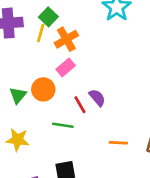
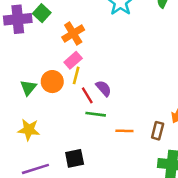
green square: (48, 17) -> (42, 13), moved
yellow line: (41, 33) -> (76, 75), moved
green line: (63, 125) -> (96, 114), moved

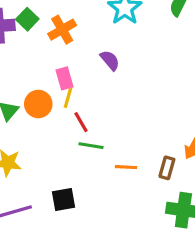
orange cross: (73, 33) -> (62, 30), moved
pink rectangle: (73, 60) -> (65, 78), turned -66
purple semicircle: (104, 88) -> (110, 60), moved

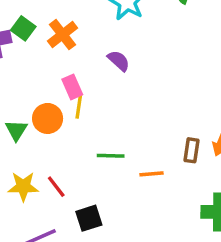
red line: (81, 122) -> (56, 187), moved
brown rectangle: (167, 168) -> (191, 150), moved

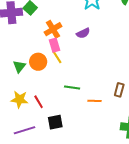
orange cross: (62, 35) -> (53, 29), moved
purple semicircle: (119, 61) -> (83, 33), turned 104
yellow line: (79, 107) -> (57, 57), turned -48

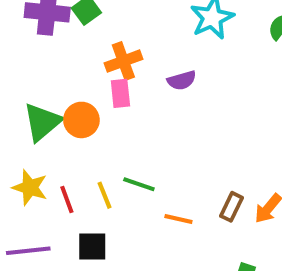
yellow line: (57, 57) -> (104, 195), moved
green triangle: (19, 66) -> (42, 122), size x1.5

